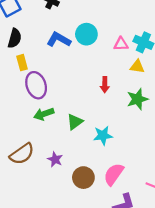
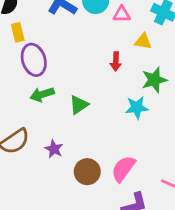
pink triangle: (121, 44) -> (122, 14), moved
yellow triangle: (137, 67) -> (143, 41), moved
cyan star: (103, 136) -> (137, 108), moved

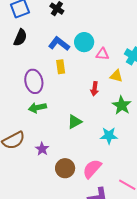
yellow rectangle: (18, 32) -> (61, 67), moved
green star: (154, 80) -> (122, 105), turned -30
green triangle: (79, 105) -> (75, 122), moved
cyan star: (137, 108) -> (109, 136), moved

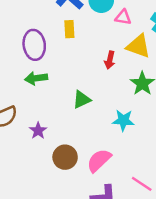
yellow triangle: (116, 76) -> (138, 46), size x1.5

